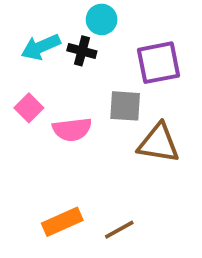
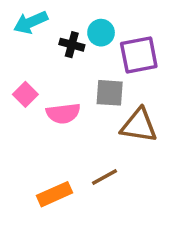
cyan circle: (102, 19) -> (101, 33), moved
cyan arrow: (41, 47) -> (31, 22), moved
brown line: (119, 230) -> (104, 177), moved

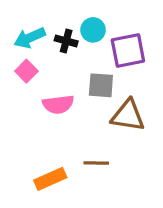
cyan arrow: (31, 22) -> (30, 38), moved
pink square: (25, 94) -> (26, 71), moved
brown line: (104, 177) -> (96, 163), turned 30

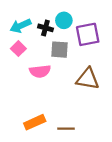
gray square: (101, 85) -> (60, 50), moved
brown line: (96, 163) -> (66, 129), moved

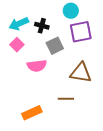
cyan circle: (64, 20) -> (71, 11), moved
gray square: (60, 50) -> (55, 46), turned -30
brown line: (66, 129) -> (66, 99), moved

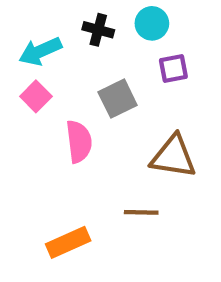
black cross: (42, 26) -> (98, 30), moved
purple square: (81, 32) -> (173, 68), size x0.6
pink semicircle: (37, 66) -> (79, 141), turned -90

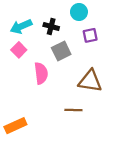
black cross: (98, 30) -> (51, 26), moved
orange rectangle: (68, 242) -> (15, 126), moved

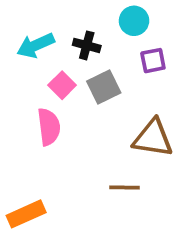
pink square: (19, 50) -> (62, 85), moved
pink semicircle: (41, 73) -> (49, 127), moved

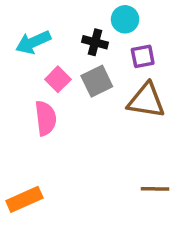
black cross: (87, 45) -> (95, 42), moved
brown triangle: (153, 138) -> (146, 101), moved
brown line: (125, 187) -> (155, 189), moved

